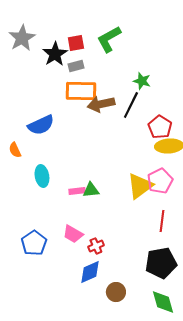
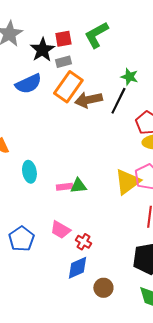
orange rectangle: (81, 91) -> (68, 87), turned -56
blue semicircle: (41, 125) -> (28, 84), moved
red cross: (96, 246) -> (83, 242), turned -35

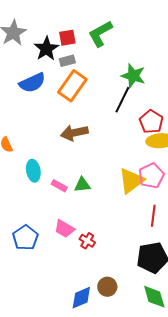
green star: (129, 77) -> (133, 76), size x1.4
brown arrow: (88, 100) -> (74, 133), moved
pink rectangle: (64, 187) -> (59, 186), moved, turned 35
blue diamond: (77, 268) -> (81, 298), moved

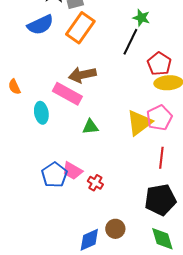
green star: (133, 76) -> (141, 18), size x0.7
pink rectangle: (59, 186) -> (67, 94), moved, size x1.8
blue pentagon: (25, 238) -> (54, 175), moved

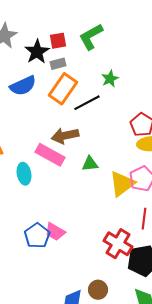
green star: (141, 18) -> (110, 79), moved, turned 30
black line: (130, 42) -> (87, 103), moved, turned 36
green triangle: (90, 127) -> (90, 164), moved
red cross: (95, 183) -> (118, 244), moved, size x1.8

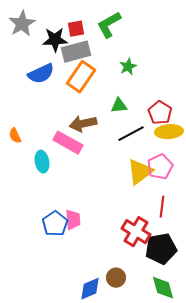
black star: (37, 52) -> (55, 40), turned 30
gray rectangle: (58, 64) -> (76, 52), size x1.8
black line: (87, 103) -> (131, 134), moved
green triangle: (90, 164) -> (119, 106), moved
pink trapezoid: (55, 232) -> (73, 220), turned -125

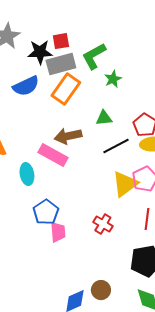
green L-shape: (109, 25) -> (94, 56), moved
blue pentagon: (55, 224) -> (46, 212), moved
red cross: (136, 232) -> (103, 224), moved, size x0.7

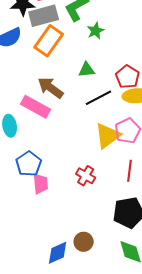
brown arrow: (68, 136) -> (51, 88), turned 48

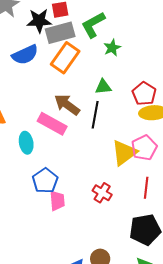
black line: (99, 98) -> (95, 115), moved, turned -52

